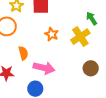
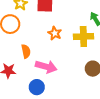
yellow cross: (80, 37) -> (83, 36), turned 30

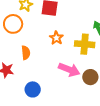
pink arrow: (46, 67) -> (69, 70), moved

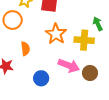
orange star: (56, 38) -> (56, 34), size x1.5
blue circle: (33, 89) -> (41, 78), moved

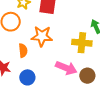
orange star: (56, 34) -> (42, 36), moved, turned -30
blue circle: (41, 78) -> (27, 77), moved

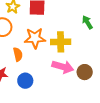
yellow cross: (82, 43) -> (61, 42), moved

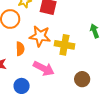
pink arrow: (63, 67) -> (44, 68), moved
blue circle: (25, 81) -> (22, 86), moved

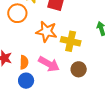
orange semicircle: (20, 49) -> (24, 62), moved
brown circle: (82, 79) -> (79, 69), moved

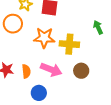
blue circle: (26, 81) -> (39, 93), moved

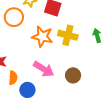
yellow cross: (69, 44) -> (68, 35), moved
orange semicircle: (26, 71) -> (13, 78), moved

